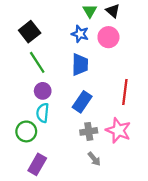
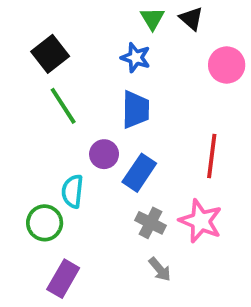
pink circle: (108, 37) -> (227, 65), moved
purple circle: (43, 91) -> (104, 154), moved
gray cross: (89, 131) -> (150, 223), turned 35

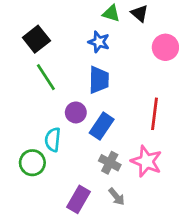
green triangle: (152, 19) -> (111, 13), turned -42
purple rectangle: (63, 279) -> (79, 199), moved

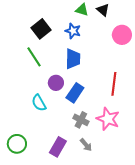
black square: (36, 39) -> (41, 29), moved
cyan semicircle: (53, 140) -> (39, 103), turned -36
green circle: (32, 163) -> (17, 144), moved

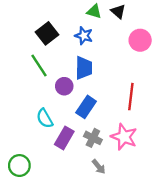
purple circle: (56, 83) -> (64, 86), moved
purple rectangle: (58, 147) -> (64, 138), moved

